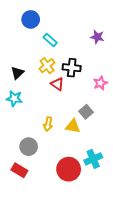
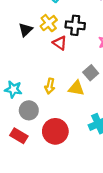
black triangle: (17, 73) -> (25, 30), moved
cyan star: (14, 98) -> (13, 89), moved
red circle: (69, 169) -> (55, 131), moved

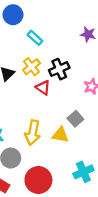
black cross: (75, 25) -> (59, 69), turned -30
yellow arrow: (50, 86) -> (33, 133), size x1.5

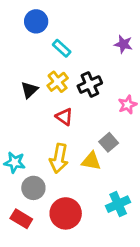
red triangle: (43, 88) -> (64, 117), moved

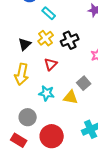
red triangle: (64, 117) -> (51, 64), turned 40
yellow arrow: (59, 158) -> (22, 74), moved
cyan star: (15, 162) -> (47, 93), moved

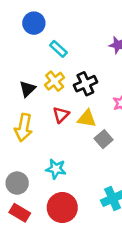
cyan star: (47, 93) -> (56, 169), moved
yellow triangle: (71, 97) -> (87, 119), moved
gray circle: (28, 117) -> (17, 183), moved

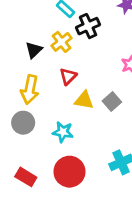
black cross: (85, 84) -> (88, 26), moved
yellow triangle: (87, 119) -> (84, 100), moved
gray circle: (17, 183) -> (23, 123), moved

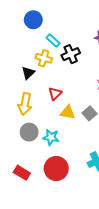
yellow cross: (62, 42) -> (44, 58), moved, turned -35
gray circle: (23, 123) -> (29, 132), moved

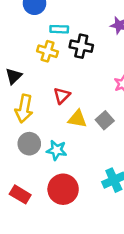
cyan rectangle: (53, 41) -> (59, 29), turned -40
black cross: (71, 54) -> (81, 46), turned 36
black triangle: (28, 73) -> (14, 76), moved

